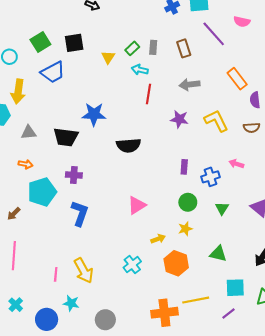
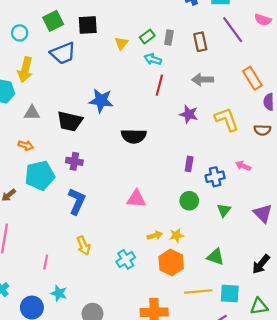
pink triangle: (137, 205) -> (136, 199), turned 30
yellow star: (185, 229) -> (176, 235), moved
yellow arrow: (84, 271) -> (83, 246), moved, size x0.7
yellow line: (196, 300) -> (198, 292), moved

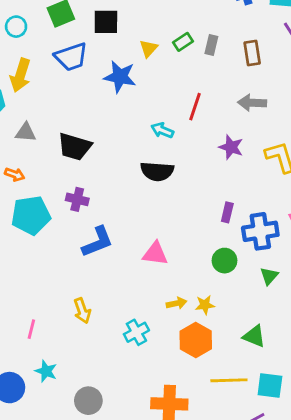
cyan arrow: (153, 59) -> (162, 130), moved
blue star: (101, 101) -> (120, 77), moved
blue cross: (215, 177) -> (260, 231), size x1.4
blue L-shape: (77, 201) -> (98, 242), moved, turned 40

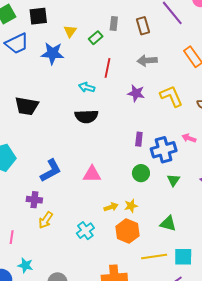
green rectangle: (183, 42) -> (96, 38), moved
purple cross: (77, 199) -> (34, 200), moved
yellow arrow: (82, 311) -> (46, 220), turned 60

